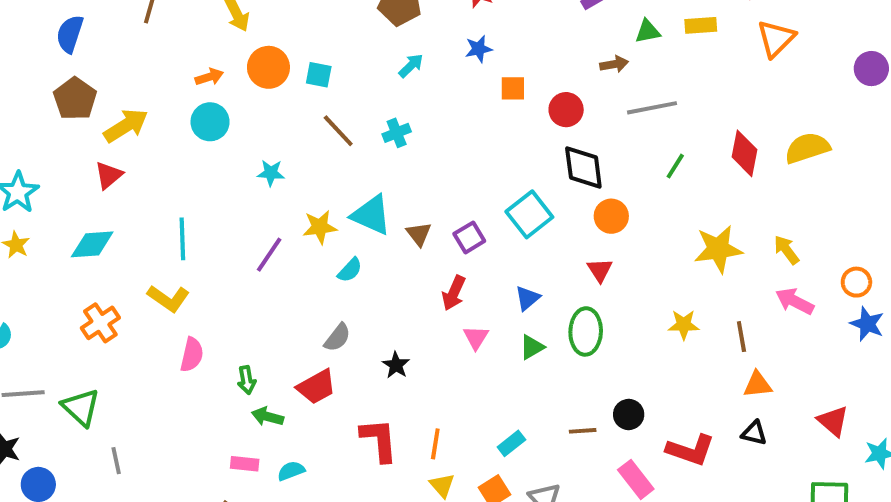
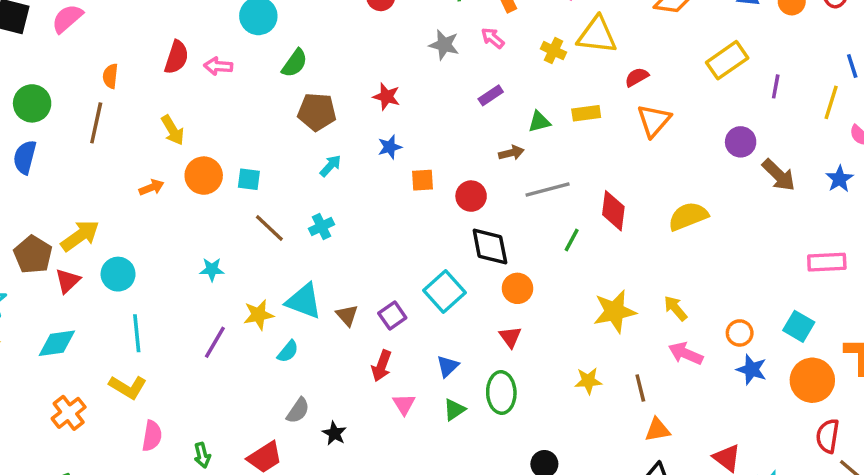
brown pentagon: (75, 99) -> (33, 255), moved
cyan circle: (210, 122) -> (118, 274), moved
red diamond: (744, 153) -> (613, 211), moved
gray semicircle: (337, 338) -> (298, 411), moved

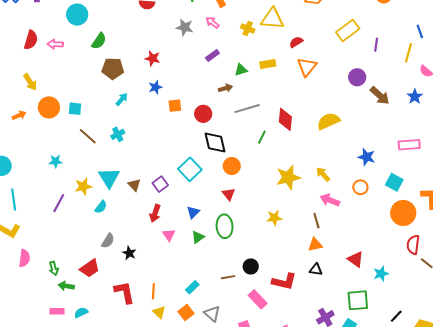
cyan triangle: (304, 301) -> (109, 178), turned 40
blue star: (752, 369) -> (367, 157), moved
brown line: (640, 388) -> (316, 221), moved

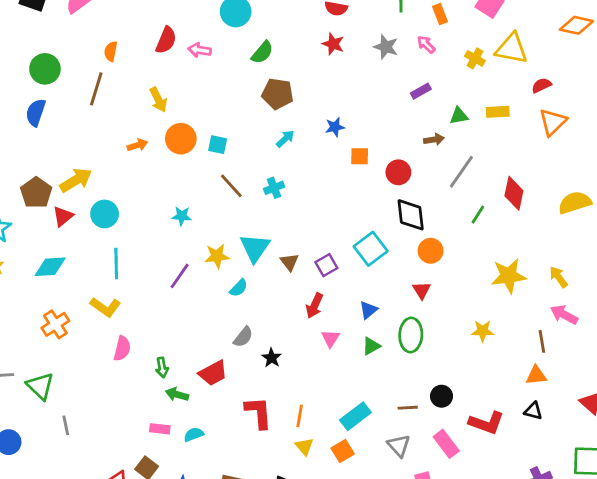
red star: (153, 58) -> (333, 44), moved
gray line: (247, 109) -> (461, 172), turned -45
cyan rectangle: (192, 287) -> (355, 416), size x1.5
gray triangle: (212, 314) -> (399, 446), moved

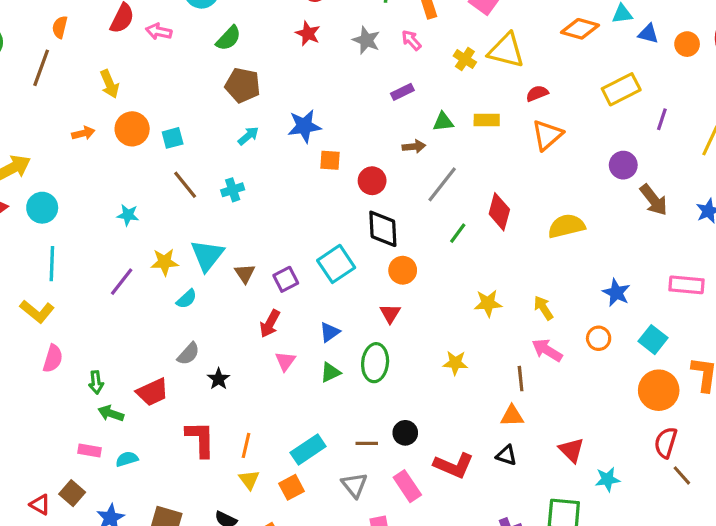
blue star: (335, 127) -> (304, 126), size x1.5
cyan square: (218, 145) -> (173, 138), turned -30
yellow star: (509, 276) -> (488, 303), size x0.7

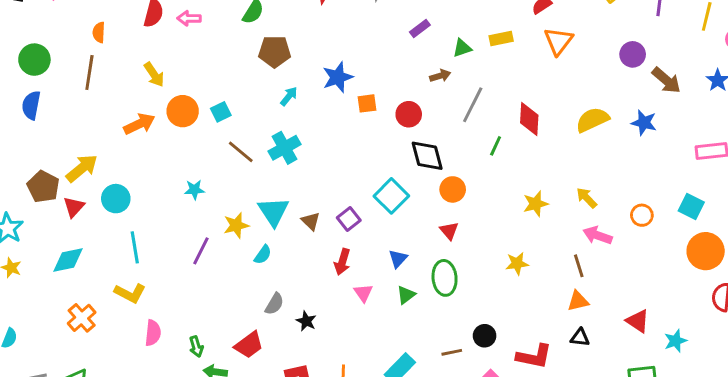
orange arrow: (83, 133) -> (139, 124), size x1.5
cyan cross: (233, 190) -> (284, 148), size x1.5
blue star: (616, 293) -> (644, 123), moved

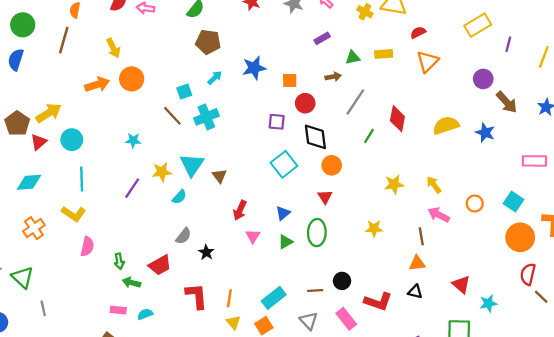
orange square: (367, 103) -> (290, 81), moved
cyan square: (221, 112) -> (184, 92), moved
purple square: (349, 219) -> (277, 122), moved, turned 36

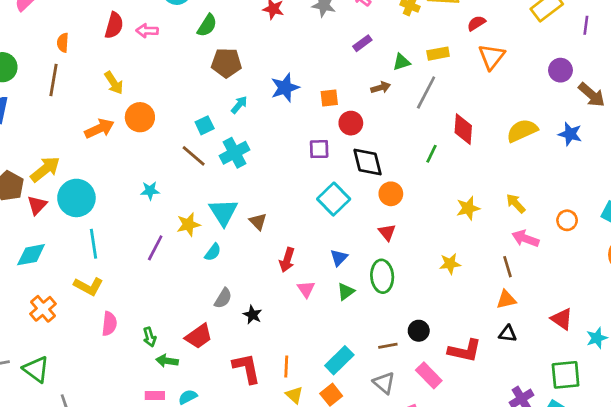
gray line: (355, 102) -> (426, 92), moved
cyan circle: (72, 140) -> (76, 198), size x1.4

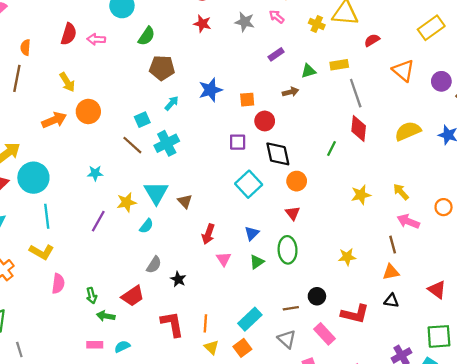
orange triangle: (492, 57) -> (403, 71), moved, turned -30
gray line: (426, 92) -> (356, 93), moved, turned -48
yellow star: (450, 264) -> (347, 257), moved

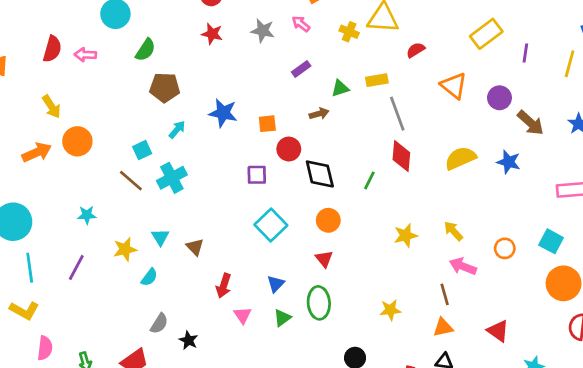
blue star: (210, 90) -> (223, 113), turned 30
black diamond: (278, 154) -> (320, 174), moved
cyan triangle: (156, 193) -> (160, 237), size x0.6
purple line: (98, 221) -> (76, 267), moved
red triangle: (437, 290) -> (498, 331), moved

